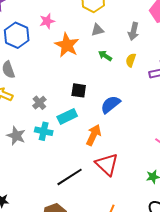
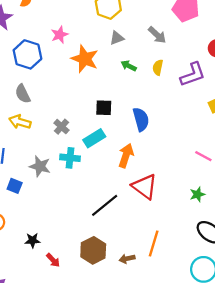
gray arrow: (133, 31) -> (157, 35), turned -54
blue semicircle: (111, 104) -> (141, 119), turned 120

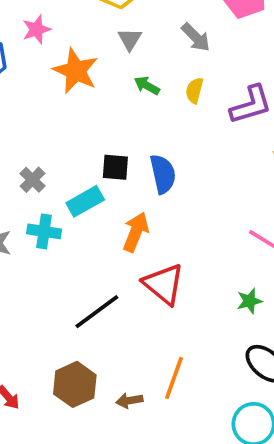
gray triangle: (117, 38) -> (130, 39), turned -40
black square: (104, 108) -> (115, 167), moved

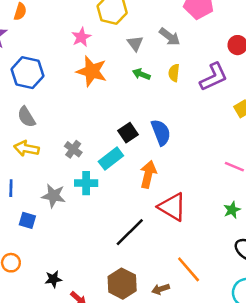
pink star: (36, 29) -> (81, 37), moved
gray triangle: (130, 39) -> (135, 43), moved
black square: (115, 167) -> (128, 133), turned -30
orange line: (174, 378) -> (189, 269), turned -52

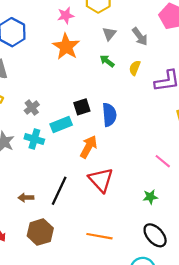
black line: (130, 232) -> (59, 191), turned -36
orange line: (189, 269) -> (99, 236), turned -55
brown arrow: (161, 289) -> (26, 198), moved

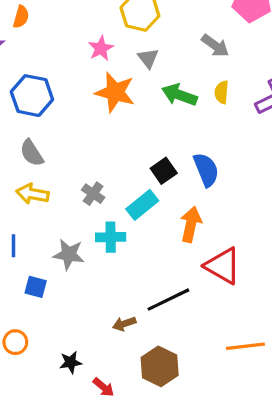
gray triangle: (109, 34) -> (148, 58), moved
green arrow: (107, 61) -> (179, 95), size x1.5
black line: (59, 191) -> (168, 300), turned 56

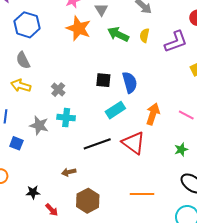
black square: (164, 171) -> (103, 80), turned 35
cyan rectangle: (142, 205) -> (115, 110), moved
orange arrow: (191, 224) -> (153, 114), moved
black line: (168, 300) -> (97, 144), moved

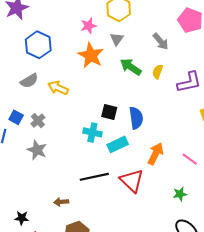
gray semicircle: (23, 60) -> (29, 81), turned -102
yellow arrow: (21, 86) -> (58, 88), moved
gray cross: (58, 90) -> (38, 121), moved
cyan cross: (66, 118) -> (92, 132), moved
blue square: (16, 143) -> (16, 117), moved

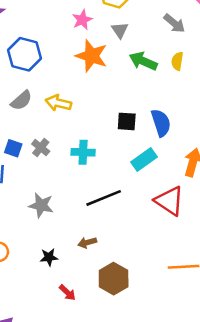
cyan cross: (92, 132) -> (83, 152), moved
gray star: (37, 150) -> (41, 205), moved
black line: (94, 177) -> (104, 198), moved
black star: (22, 218) -> (49, 257), moved

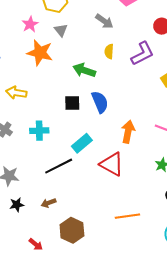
green arrow: (143, 61) -> (84, 70), moved
cyan rectangle: (144, 159) -> (82, 143), moved
black star: (49, 257) -> (17, 205), moved

